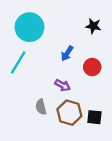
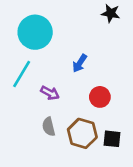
black star: (93, 26) -> (111, 13), moved
red circle: (92, 67) -> (100, 97), moved
purple arrow: (63, 85) -> (50, 93), moved

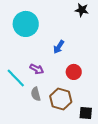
cyan line: (22, 74) -> (16, 78), moved, turned -75
black square: (112, 139) -> (86, 113), moved

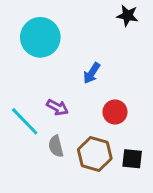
black square: (86, 113) -> (132, 159), moved

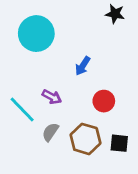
gray semicircle: (56, 146) -> (50, 132), turned 48

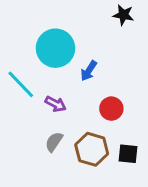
cyan circle: (36, 34) -> (55, 48), moved
cyan line: (22, 109) -> (21, 84), moved

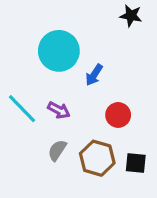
cyan line: (21, 84) -> (22, 109), moved

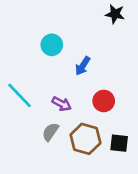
cyan circle: (59, 51) -> (52, 45), size x0.6
purple arrow: (59, 110) -> (62, 104), moved

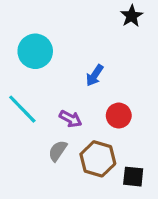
black star: (115, 14) -> (132, 16), turned 30
cyan circle: (52, 45) -> (35, 51), moved, size x1.4
black square: (119, 143) -> (133, 177), moved

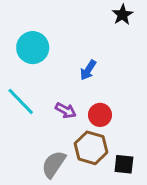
red circle: (119, 116) -> (100, 115), moved
gray semicircle: (58, 151) -> (54, 164), moved, size x1.4

